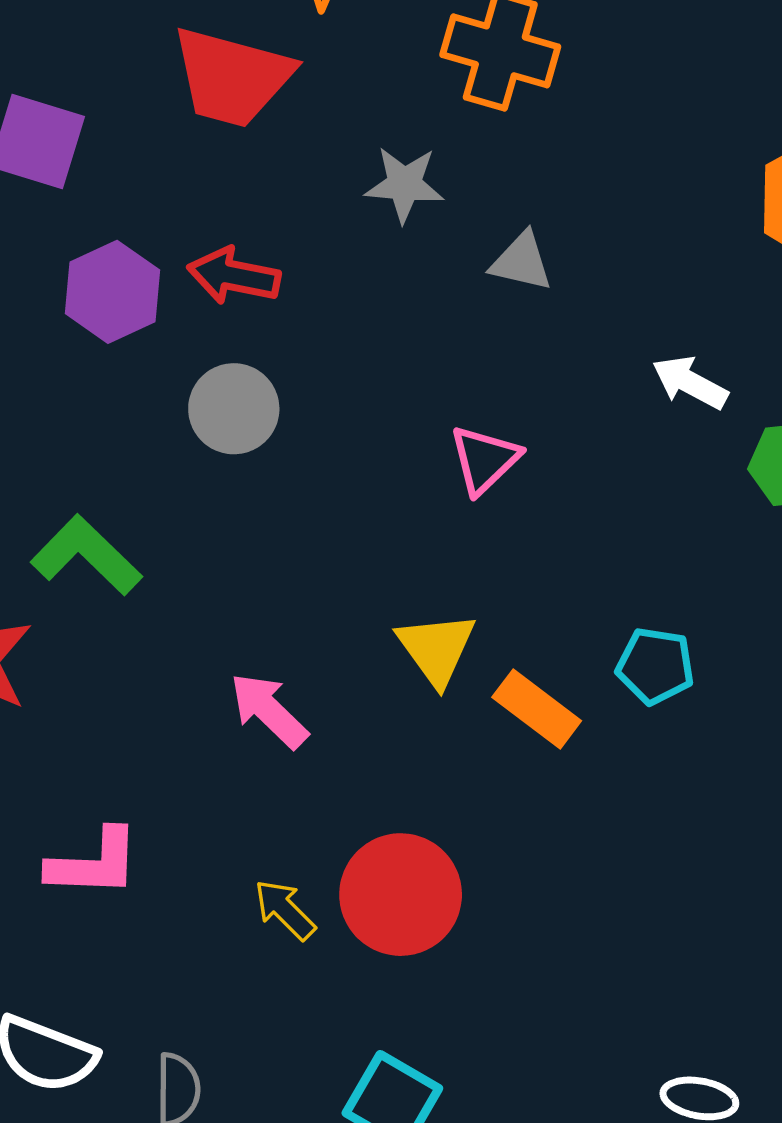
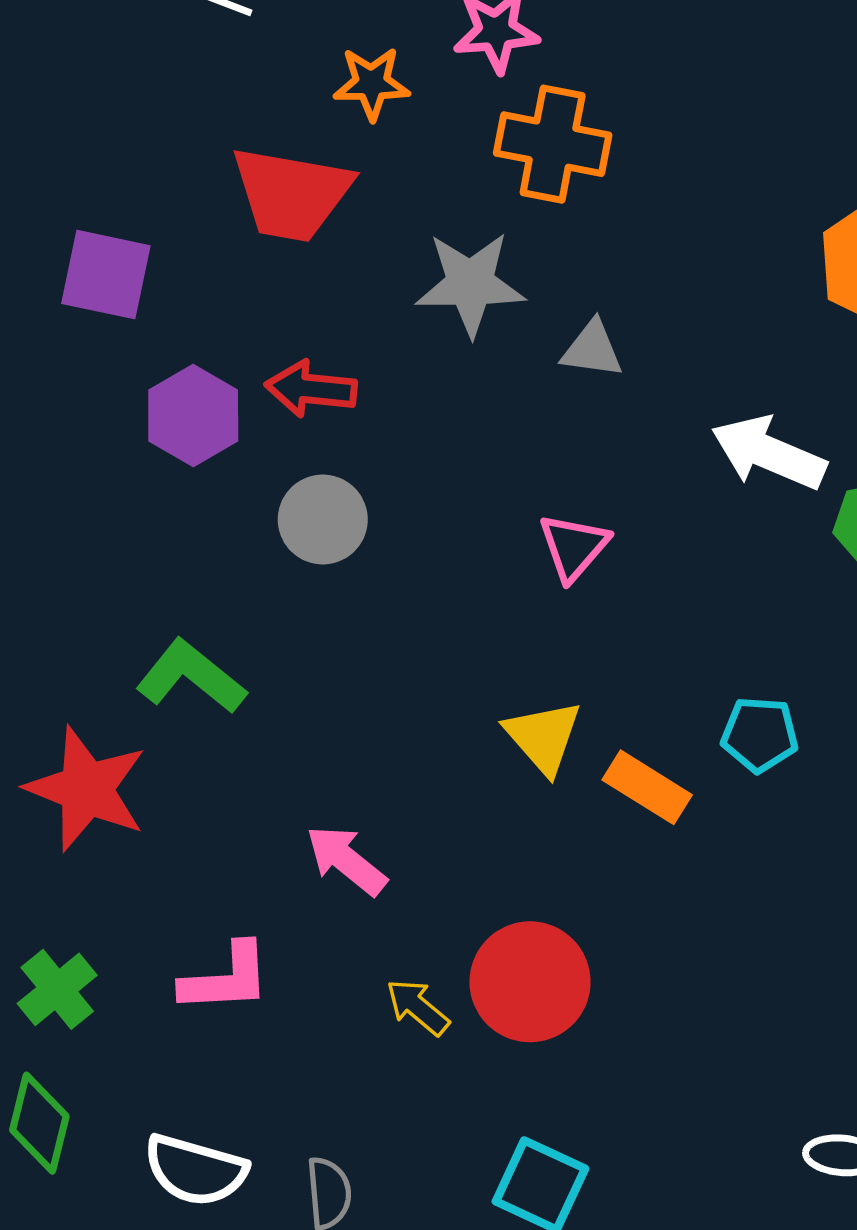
gray star: (404, 184) -> (470, 284), size x1.4
white arrow: (690, 383) -> (769, 453), size x1.5
pink arrow: (269, 710) -> (346, 860), moved

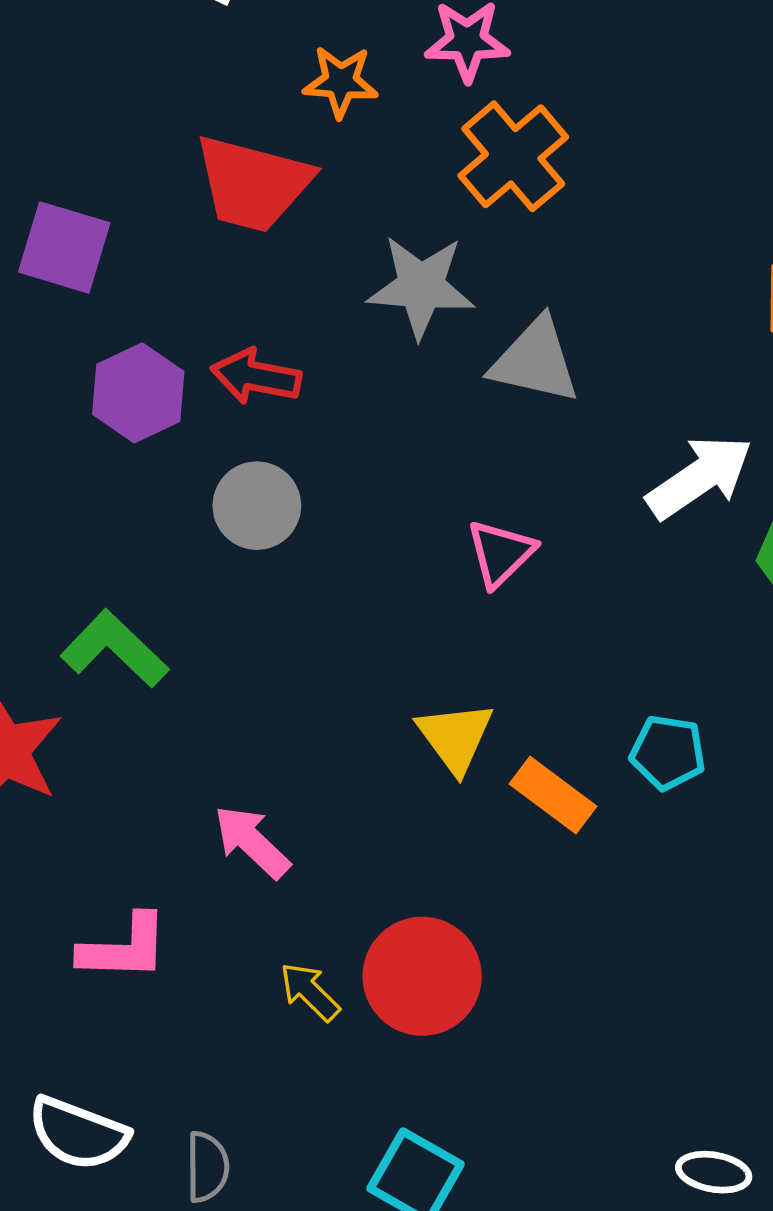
orange cross: (553, 144) -> (513, 156), turned 34
gray triangle: (592, 349) -> (535, 361), size x1.5
white arrow: (769, 453) -> (700, 477), turned 118

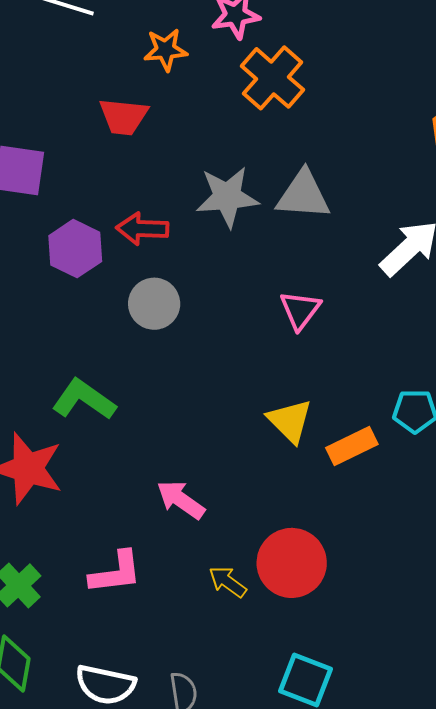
red trapezoid: (253, 183) -> (123, 117), size x0.7
gray star: (421, 287) -> (227, 197), moved
orange rectangle: (553, 795) -> (352, 446), turned -54

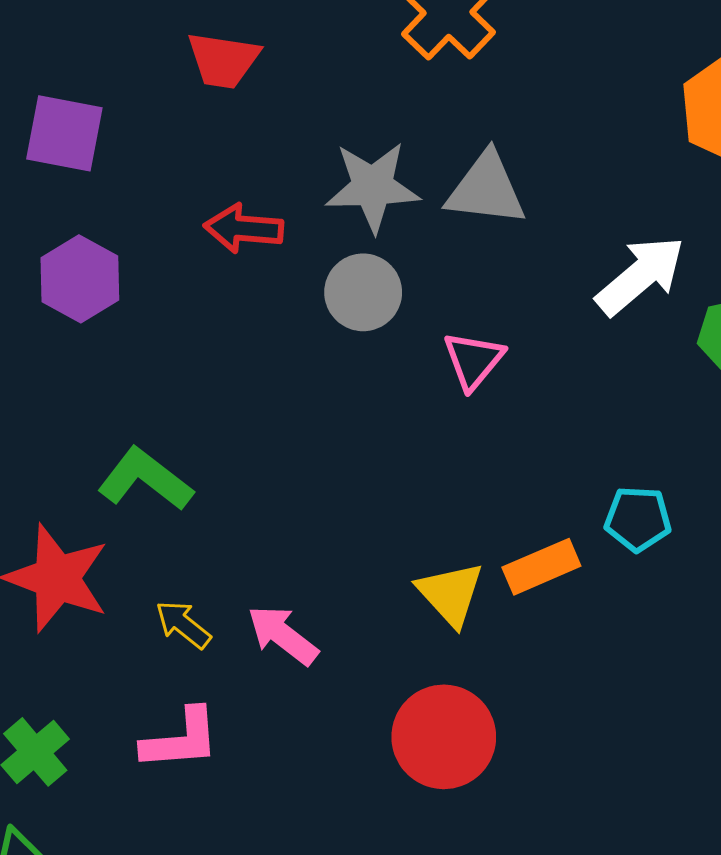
purple hexagon: (75, 249) -> (80, 279), moved
gray circle: (154, 304) -> (363, 292), moved
yellow triangle: (290, 421) -> (451, 594), moved
yellow arrow: (228, 582) -> (183, 624), moved

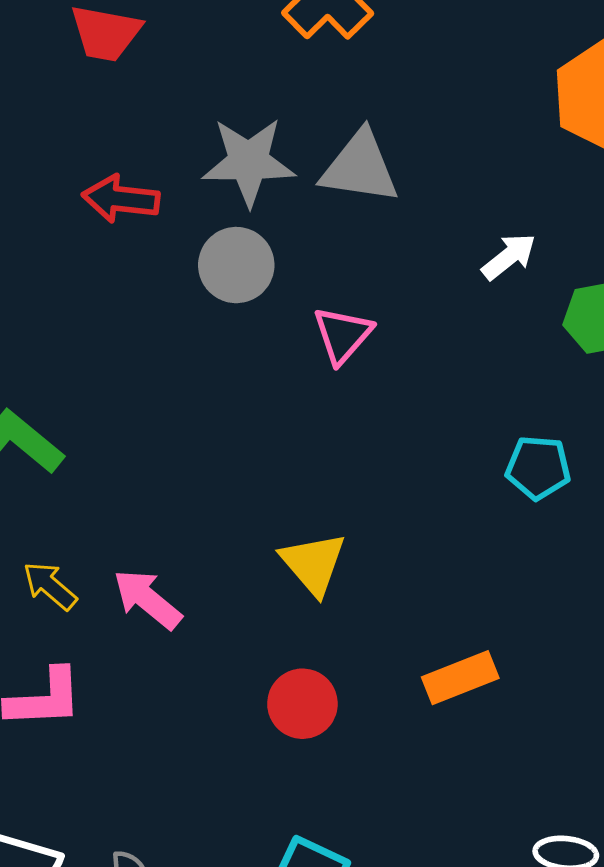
white arrow: (640, 276) -> (509, 257), size x0.6
cyan pentagon: (638, 519) -> (538, 468), moved
orange rectangle: (541, 567) -> (460, 678), moved
red circle: (444, 737) -> (302, 704), size x0.7

